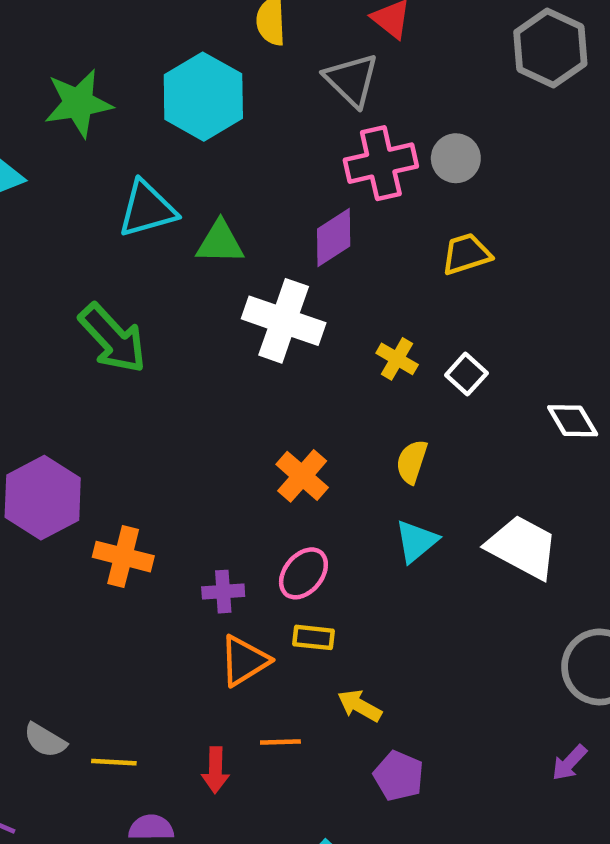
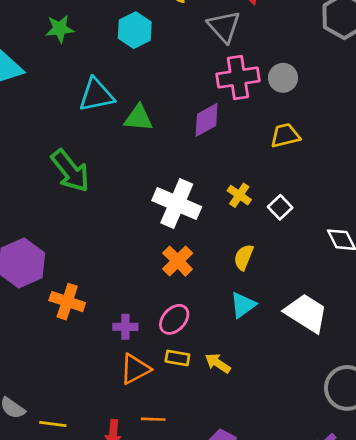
cyan hexagon: (203, 97) -> (135, 30), size x0.7
green star: (78, 103) -> (60, 29), size x0.7
white cross: (284, 321) -> (177, 204), moved
yellow arrow: (360, 706) -> (218, 363), moved

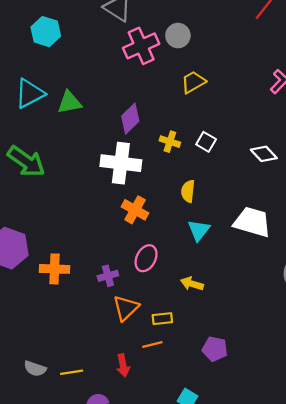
purple diamond: (207, 120) -> (130, 119), moved
yellow rectangle: (177, 358) -> (162, 319), moved

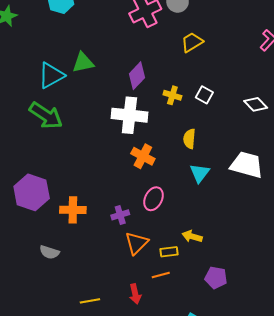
cyan triangle: (30, 93) -> (51, 75), moved
yellow arrow: (192, 284) -> (192, 236), moved
gray semicircle: (35, 369) -> (49, 252), moved

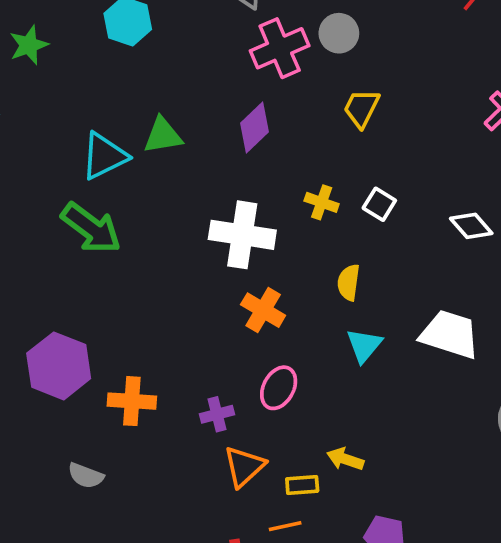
yellow trapezoid: (192, 42) -> (361, 108), turned -35
purple diamond: (137, 76) -> (254, 127), moved

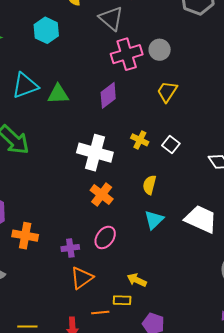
cyan triangle: (104, 156) -> (25, 86), moved
yellow rectangle: (302, 485) -> (122, 300), moved

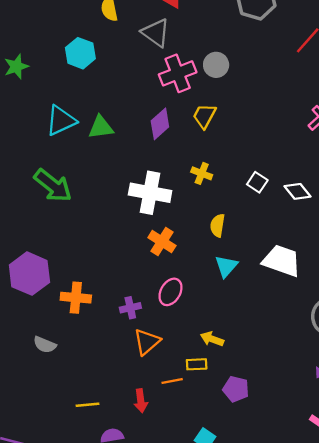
yellow trapezoid: (167, 92) -> (204, 116), moved
white square: (171, 145) -> (257, 182), moved

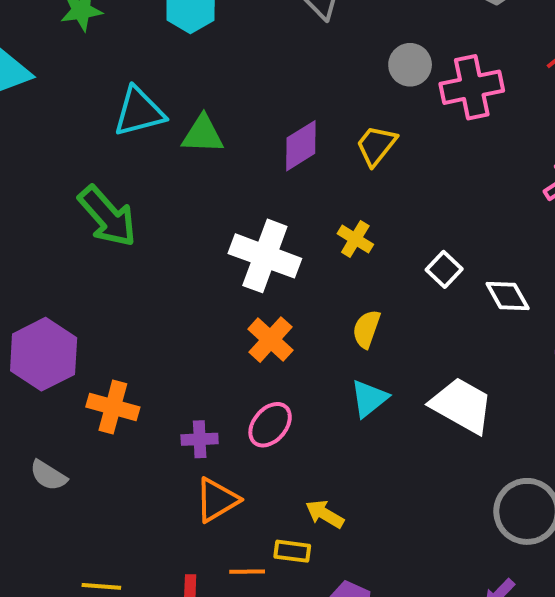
pink cross: (178, 73) -> (472, 87), moved

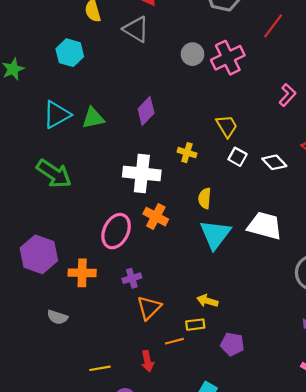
yellow trapezoid: (376, 145) -> (227, 126), moved, turned 125
cyan triangle: (369, 398) -> (215, 234), size x1.5
pink ellipse: (270, 425) -> (116, 231), moved, size x1.4

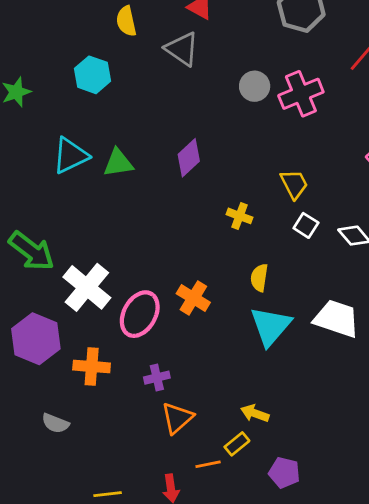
white cross: (142, 173) -> (87, 287), moved, turned 30
green arrow: (54, 174) -> (32, 251), moved
yellow rectangle: (195, 325) -> (237, 444), turned -36

